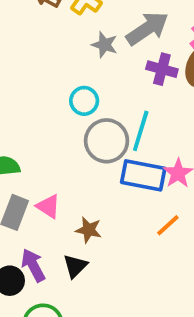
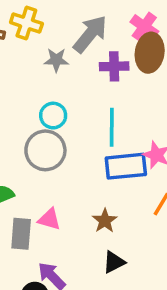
gray circle: (107, 141) -> (45, 150), moved
brown star: (89, 230) -> (105, 221), moved, turned -30
black triangle: (75, 266) -> (114, 262), moved, turned 35

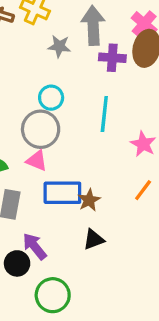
gray arrow: (90, 34) -> (93, 25), turned -48
blue rectangle: (126, 166) -> (62, 193), moved
pink triangle: (49, 219) -> (37, 161), moved

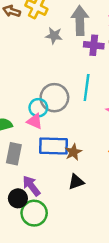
cyan circle: (51, 98) -> (38, 108), moved
gray circle: (41, 129) -> (54, 98), moved
green circle: (53, 295) -> (34, 213), moved

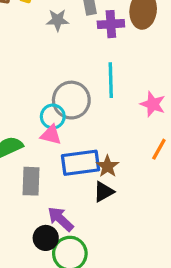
black triangle: (76, 182) -> (104, 192), moved

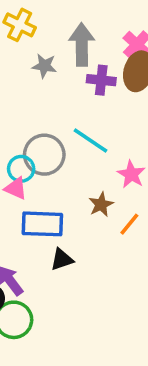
cyan line: (111, 80) -> (90, 141), turned -64
brown star: (107, 166) -> (101, 204), moved

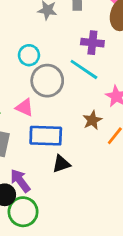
purple cross: (101, 80) -> (92, 43), moved
cyan circle: (21, 169) -> (29, 55), moved

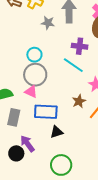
gray circle: (47, 81) -> (35, 75), moved
green circle: (23, 212) -> (61, 165), moved

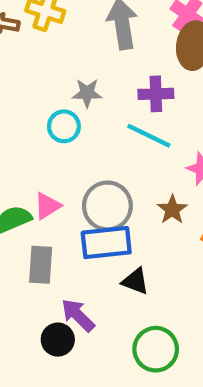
gray star: (48, 23) -> (87, 93), moved
gray circle: (35, 75) -> (107, 206), moved
pink triangle: (31, 92) -> (47, 206), moved, turned -48
black triangle: (57, 132) -> (135, 281), turned 48

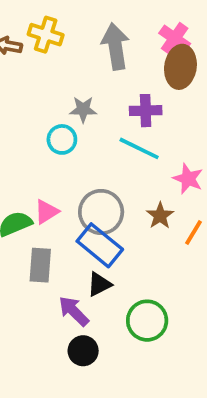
blue rectangle: (106, 243) -> (100, 245), turned 45
black triangle: (135, 281) -> (99, 284), moved, turned -48
black circle: (58, 340) -> (83, 351), moved
green circle: (156, 349) -> (147, 321), moved

